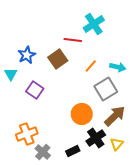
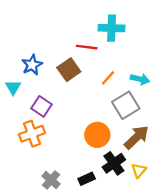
cyan cross: (94, 24) -> (112, 28), turned 35
orange cross: (27, 134) -> (32, 134), moved

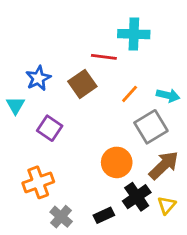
orange cross: (32, 134) -> (38, 182), moved

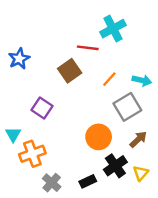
cyan cross: (134, 34) -> (113, 29), turned -30
blue star: (38, 78) -> (19, 59), moved
cyan triangle: (15, 105) -> (13, 135), moved
brown arrow: (164, 165) -> (138, 139), size x0.7

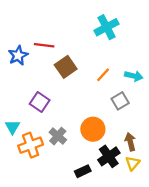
red line: (88, 48) -> (44, 45), moved
gray square: (127, 107) -> (120, 101), size x0.7
brown arrow: (138, 139) -> (130, 142), moved, turned -60
gray cross: (52, 183) -> (58, 136), moved

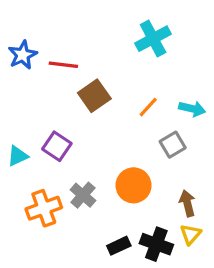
blue star: (18, 56) -> (23, 55), moved
cyan triangle: (12, 127) -> (18, 156), moved, turned 35
black cross: (109, 156) -> (156, 244), moved, turned -35

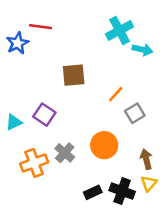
red line: (63, 65) -> (40, 27), moved
brown square: (94, 96) -> (74, 75), turned 30
orange line: (148, 107) -> (116, 94), moved
cyan arrow: (192, 109) -> (142, 50), moved

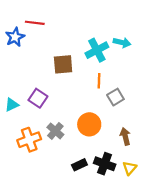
cyan cross: (119, 30) -> (97, 50), moved
orange line: (116, 94) -> (99, 81), turned -40
yellow triangle: (149, 183) -> (130, 168), moved

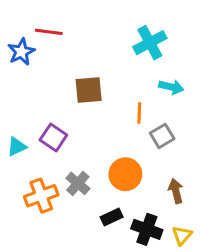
cyan arrow: (122, 43) -> (171, 87), moved
cyan cross: (97, 50) -> (150, 43), moved
black rectangle: (79, 165) -> (112, 217), moved

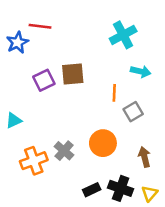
purple square: (53, 137) -> (44, 80), moved, turned 30
black rectangle: (112, 217) -> (92, 190), moved

